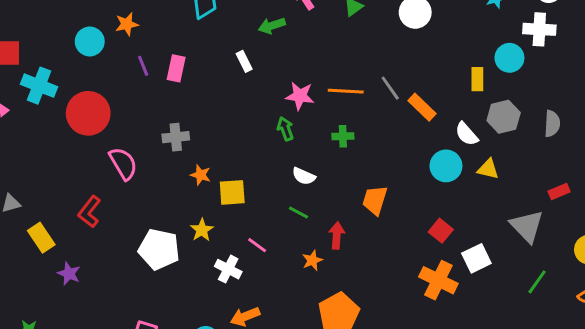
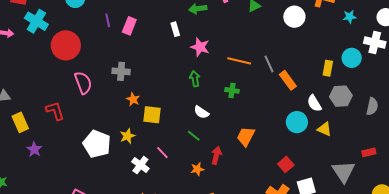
pink star: (300, 96) -> (200, 47), moved
red L-shape: (89, 212) -> (55, 111), turned 115

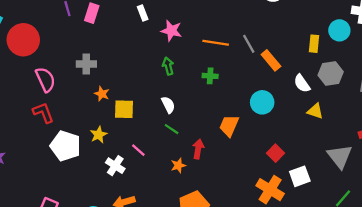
red L-shape: (55, 111) -> (43, 113), moved
white semicircle: (201, 112) -> (168, 105), moved, turned -147
cyan circle: (297, 122) -> (262, 102), moved

